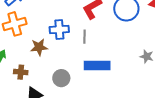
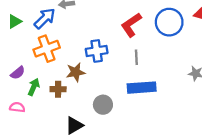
gray line: (85, 37) -> (136, 57), moved
brown cross: (21, 72) -> (58, 89), moved

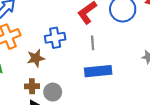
brown cross: (58, 89) -> (32, 86), moved
gray circle: (103, 105) -> (53, 92), moved

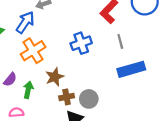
brown star: (36, 58) -> (55, 77), moved

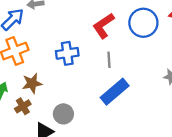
blue rectangle: (131, 69) -> (115, 92), turned -36
brown cross: (67, 97) -> (23, 106), moved, turned -32

